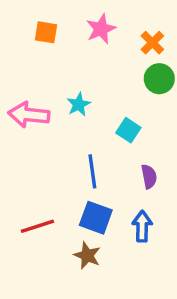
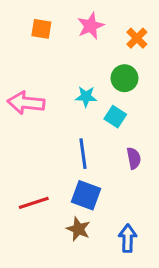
green circle: (159, 79) -> (125, 78), moved
cyan star: (79, 104) -> (86, 97), moved, turned 30
blue arrow: (142, 226) -> (128, 238), moved

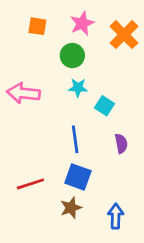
orange cross: (137, 38) -> (124, 35), size x1.5
green circle: (125, 78) -> (72, 56), moved
brown star: (78, 229) -> (71, 208), turned 30

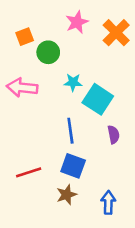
orange square: (37, 26) -> (25, 37), moved, turned -30
green circle: (72, 56) -> (48, 52), moved
cyan square: (104, 106) -> (98, 99), size x1.6

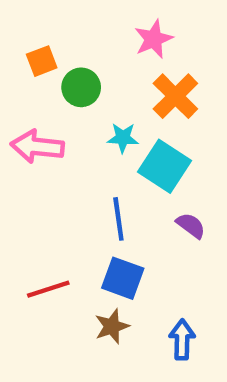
pink star: (77, 22) -> (154, 39), moved
orange cross: (116, 33) -> (175, 96), moved
purple semicircle: (114, 135) -> (191, 226), turned -42

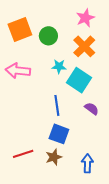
pink star: (154, 39) -> (85, 18), moved
orange square: (42, 61) -> (20, 30), size x1.6
green circle: (81, 87) -> (48, 36), moved
red line: (48, 289) -> (23, 154), moved

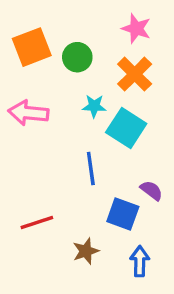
pink star: (85, 18) -> (136, 29), turned -30
purple semicircle: (92, 109) -> (151, 190), moved
blue square: (59, 134) -> (123, 214), moved
red line: (23, 154) -> (37, 222), moved

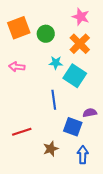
pink arrow: (28, 113) -> (17, 67), size x0.7
purple semicircle: (151, 190) -> (90, 113), turned -48

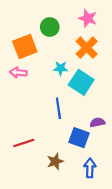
orange square: (19, 28) -> (25, 47), moved
green circle: (46, 34) -> (50, 27), moved

